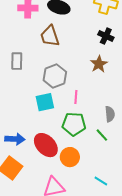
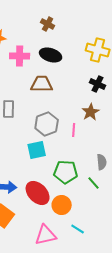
brown trapezoid: (50, 36) -> (42, 84), turned 110
pink line: (76, 97) -> (74, 130), moved
cyan line: (101, 181) -> (78, 229), moved

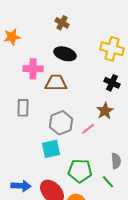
pink cross: (20, 56) -> (33, 69), moved
pink line: (74, 130) -> (88, 129), turned 48

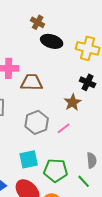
black ellipse: (65, 54) -> (52, 41), moved
brown star: (105, 111) -> (73, 102), moved
cyan square: (51, 149) -> (29, 159), moved

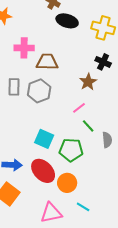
gray hexagon: (37, 122) -> (39, 91), moved
cyan square: (29, 159) -> (44, 139), turned 36
green line: (84, 181) -> (88, 126), moved

